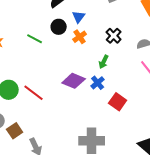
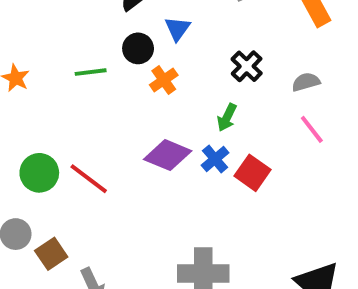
orange cross: (80, 37) -> (164, 80), moved
green line: (35, 39) -> (91, 72), turned -35
red square: (118, 102) -> (253, 173), moved

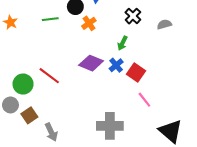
pink line: (312, 129) -> (144, 100), moved
green circle: (39, 173) -> (23, 84), moved

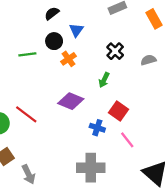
blue cross: (116, 65) -> (97, 128), moved, turned -32

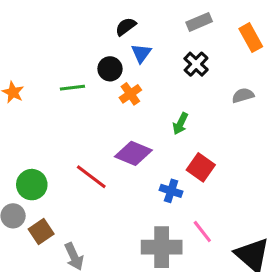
black semicircle: (52, 13) -> (126, 27), moved
black cross: (115, 51) -> (196, 64), moved
red line: (26, 114) -> (91, 177), moved
pink line: (127, 140) -> (202, 232), moved

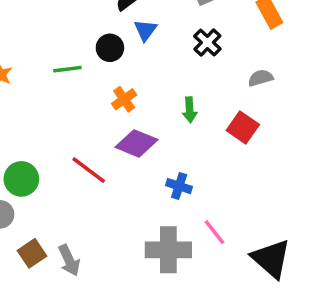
orange cross: (130, 94) -> (124, 99), moved
green arrow: (180, 124) -> (190, 110), turned -30
red square: (201, 167) -> (243, 128), moved
brown square: (41, 232) -> (32, 253), moved

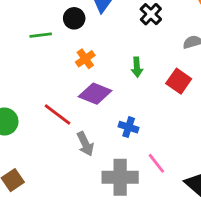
gray arrow: (69, 260) -> (85, 144), moved

